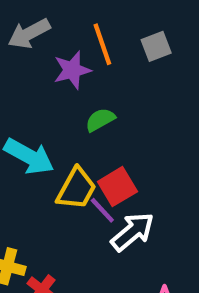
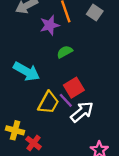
gray square: (156, 46) -> (95, 13), turned -35
yellow trapezoid: (76, 189) -> (48, 103), moved

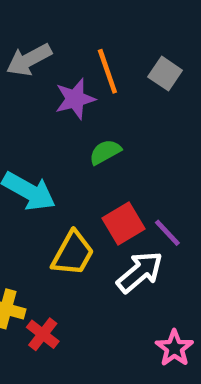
purple line: (66, 100) -> (167, 233), moved

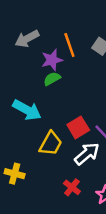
green semicircle: (105, 152) -> (52, 79), moved
red cross: (43, 334) -> (72, 187), moved

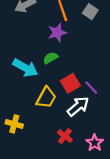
purple star: (52, 60) -> (57, 33), moved
green semicircle: (52, 79) -> (51, 58), moved

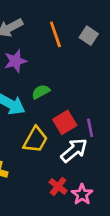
purple star: (57, 33) -> (15, 61), moved
purple line: (91, 88) -> (90, 128), turned 32
pink star: (95, 143) -> (82, 194), moved

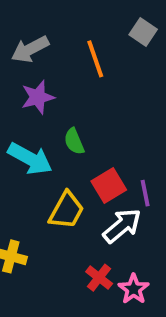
gray square: (89, 36) -> (143, 32), moved
green semicircle: (41, 92) -> (74, 141), turned -84

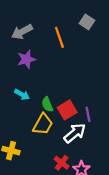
green semicircle: (74, 141) -> (47, 104), moved
cyan arrow: (30, 159) -> (22, 95), size x0.6

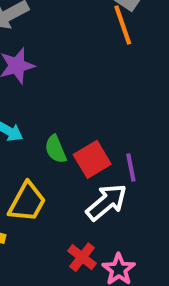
orange line: (59, 37) -> (123, 25), moved
yellow trapezoid: (43, 124) -> (27, 202), moved

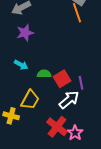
green semicircle: (56, 149) -> (44, 74), turned 112
red cross: (82, 257) -> (57, 127), size x1.5

